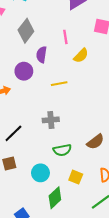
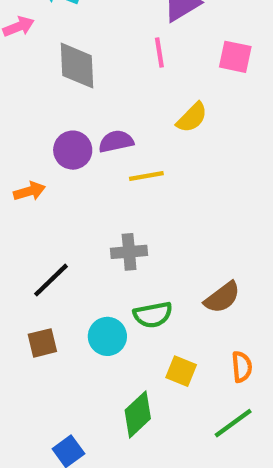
gray diamond: (26, 31) -> (77, 66), turned -40
pink line: (65, 37) -> (159, 53), moved
purple semicircle: (42, 55) -> (116, 141), moved, turned 70
cyan circle: (40, 173) -> (107, 336), moved

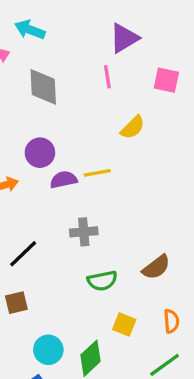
purple semicircle: (116, 141) -> (64, 180), moved
cyan circle: (107, 336) -> (48, 350), moved

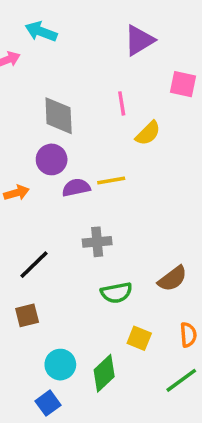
pink line: (107, 77) -> (122, 103), moved
gray diamond: (43, 87) -> (59, 116), moved

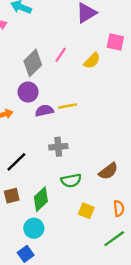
pink line: (122, 103) -> (61, 55), moved, turned 42
gray diamond: (59, 116) -> (33, 63), turned 48
yellow semicircle: (148, 133) -> (92, 61), moved
green diamond: (104, 373) -> (41, 199), moved

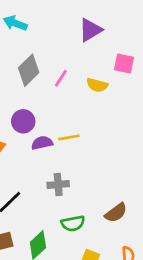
yellow semicircle: (92, 61) -> (97, 85), turned 60
gray diamond: (33, 63) -> (29, 70), moved

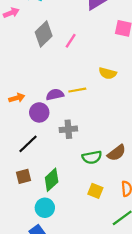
yellow semicircle: (97, 85) -> (108, 73), moved
purple circle: (23, 121) -> (39, 112), moved
green semicircle: (73, 223) -> (92, 157), moved

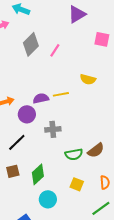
cyan circle: (45, 208) -> (48, 199), moved

